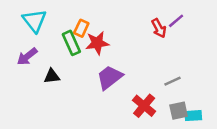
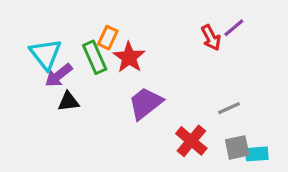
cyan triangle: (34, 21) -> (46, 54), moved
red star: (97, 43) -> (129, 57), turned -30
purple arrow: (27, 56) -> (59, 75), moved

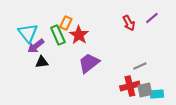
purple line: (234, 28) -> (152, 18), moved
red cross: (191, 141) -> (130, 86), moved, turned 36

